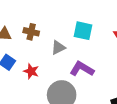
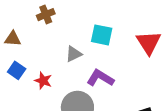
brown cross: (31, 32) -> (46, 15), moved, turned -35

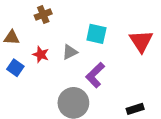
purple L-shape: (100, 78) -> (95, 75), turned -75
red star: (43, 81) -> (41, 54), moved

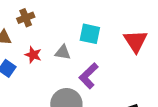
brown cross: (43, 15) -> (26, 18), moved
gray triangle: (70, 52) -> (63, 52), turned 35

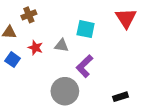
red triangle: (136, 41) -> (126, 18), moved

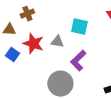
red star: (35, 48) -> (33, 44), size x1.5

